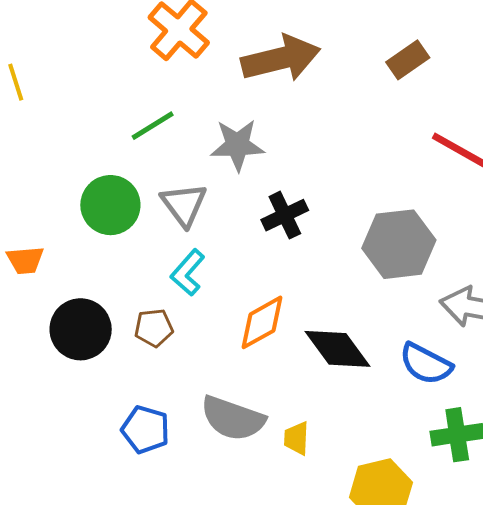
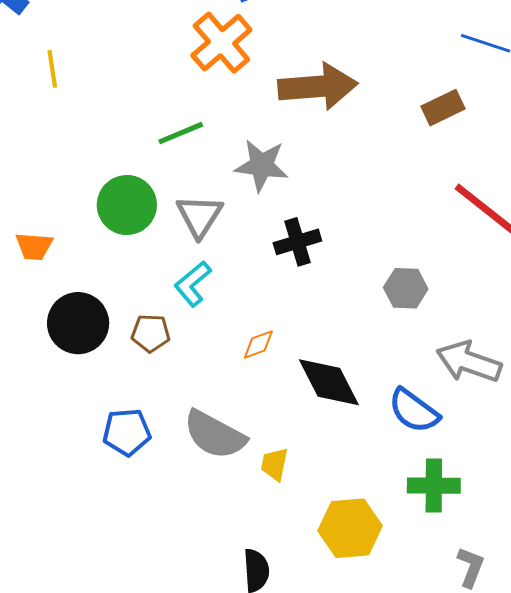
gray hexagon: (399, 244) -> (406, 288), size x0.6
orange diamond: (262, 322) -> (258, 344), size x0.6
blue pentagon: (145, 429) -> (127, 432), turned -30

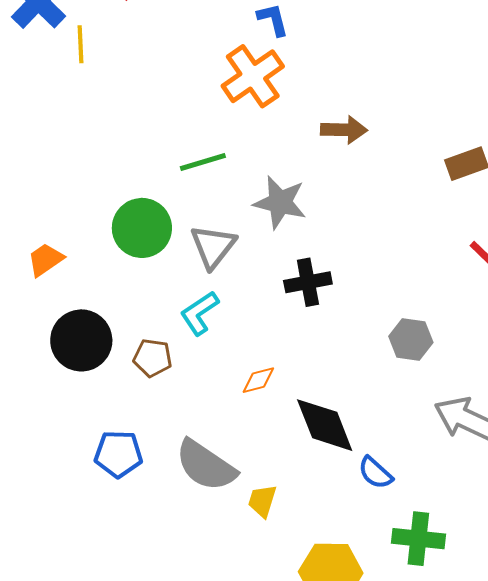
yellow line: (52, 69) -> (80, 44), moved
brown arrow: (318, 87) -> (344, 130), size x0.6
orange trapezoid: (34, 246) -> (45, 260), turned 135
blue semicircle: (414, 411) -> (375, 473), moved, size x0.7

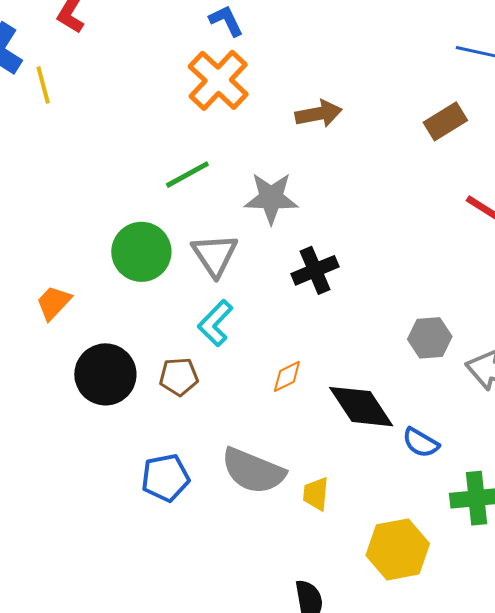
gray hexagon: (411, 339) -> (430, 338), moved

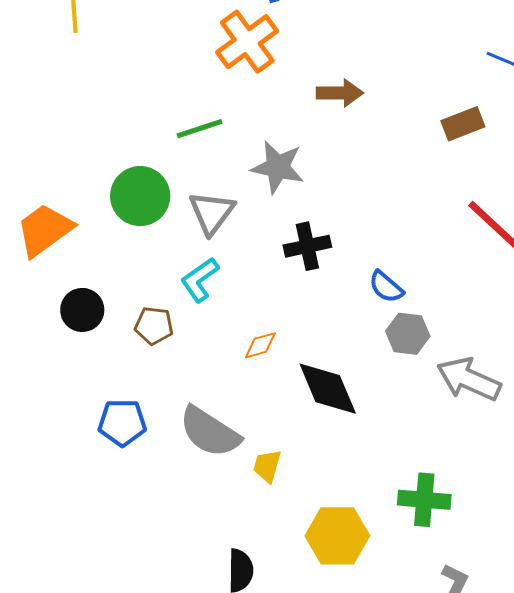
orange trapezoid: (54, 303) -> (44, 230), size x1.6
black circle: (105, 374) -> (82, 310), size x0.7
blue semicircle: (421, 443) -> (386, 287), moved

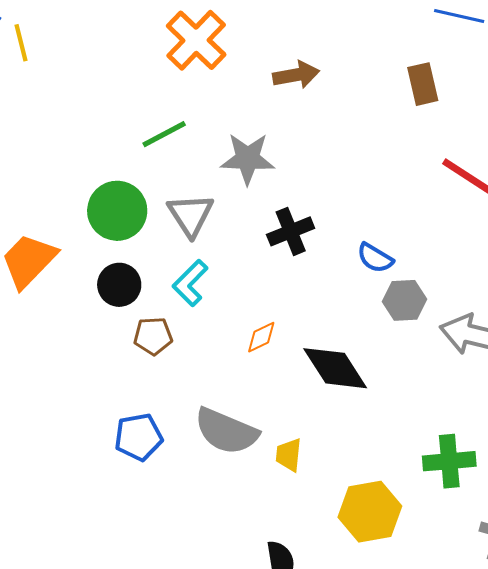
brown rectangle: (463, 124) -> (423, 84), turned -72
black circle: (82, 310) -> (119, 285), moved

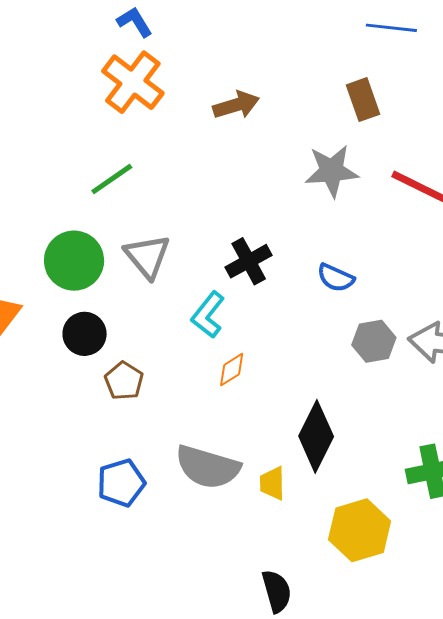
gray star: (248, 159) -> (332, 171), moved
cyan L-shape: (190, 283) -> (208, 315), moved
gray hexagon: (404, 300) -> (374, 341), moved
brown pentagon: (153, 336) -> (124, 381), turned -30
black diamond: (335, 368) -> (316, 436), moved, turned 66

